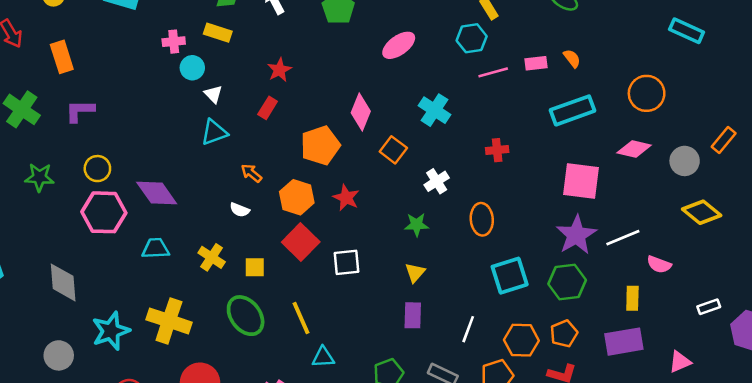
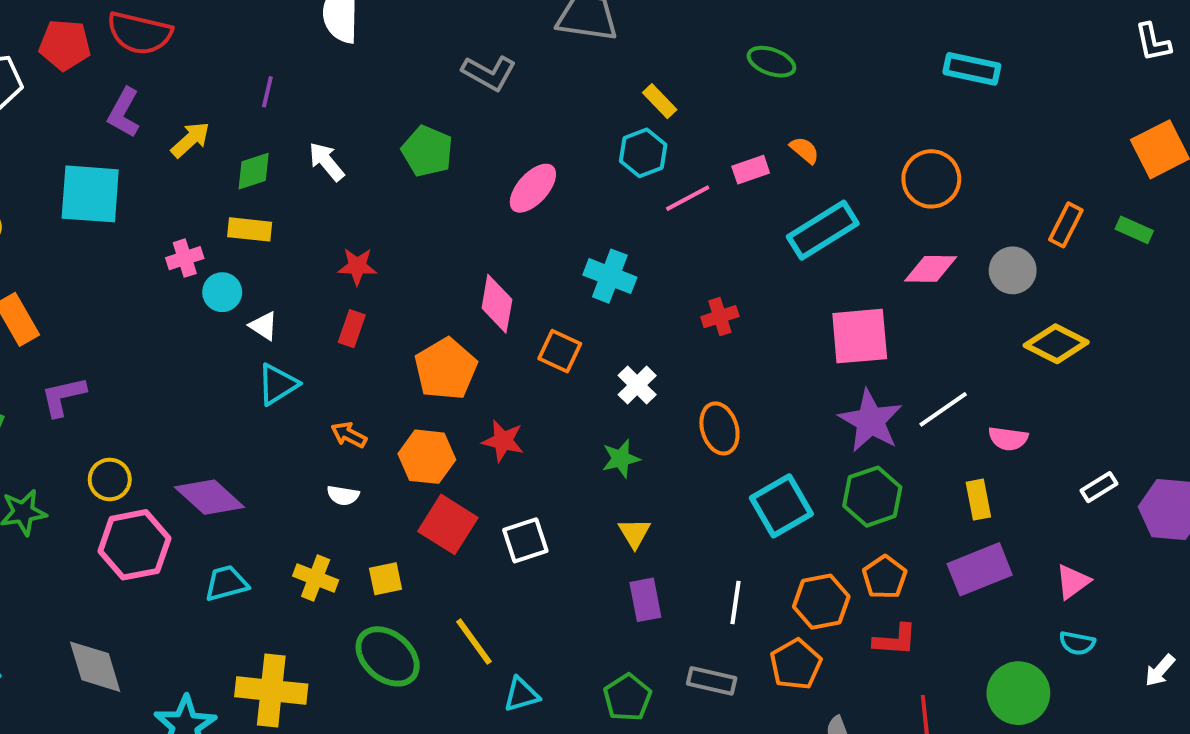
red star: (279, 70) -> (357, 266), turned -30

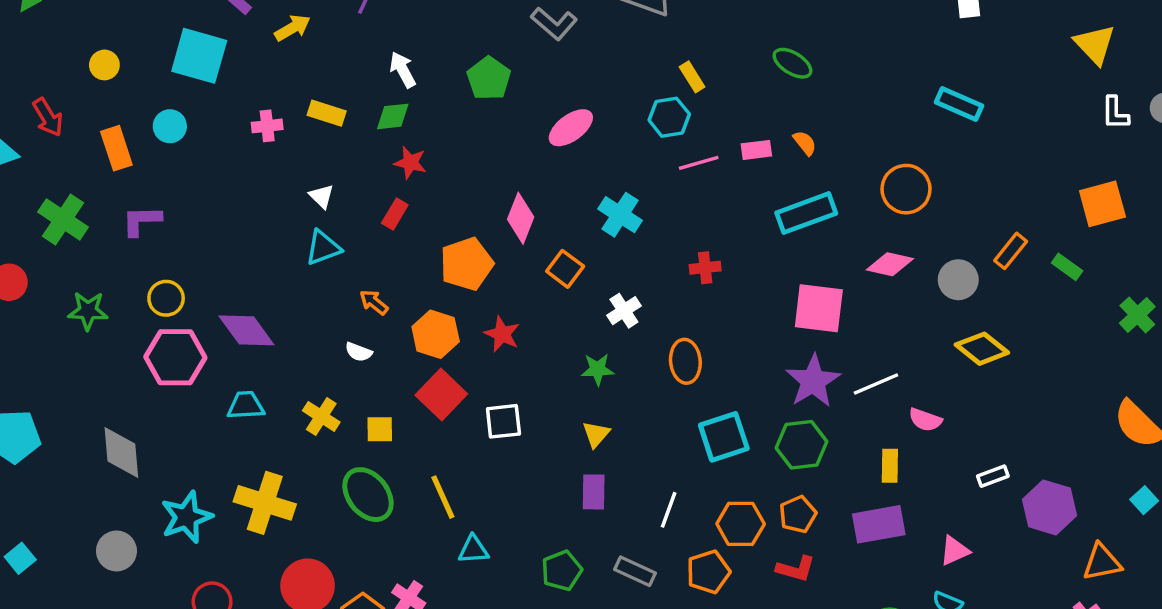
green diamond: (254, 171) -> (393, 116), moved
cyan circle: (222, 292) -> (170, 126), moved

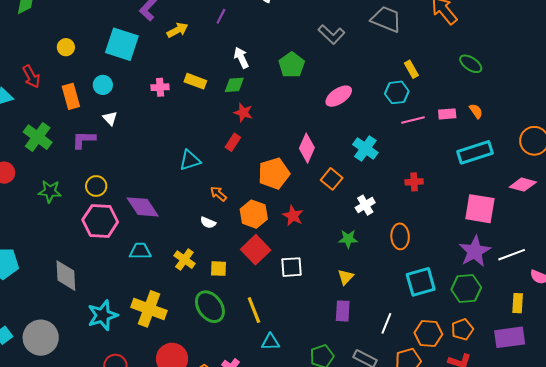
white triangle: (321, 196) -> (110, 118), moved
gray circle: (116, 551) -> (41, 338), moved, size x1.5

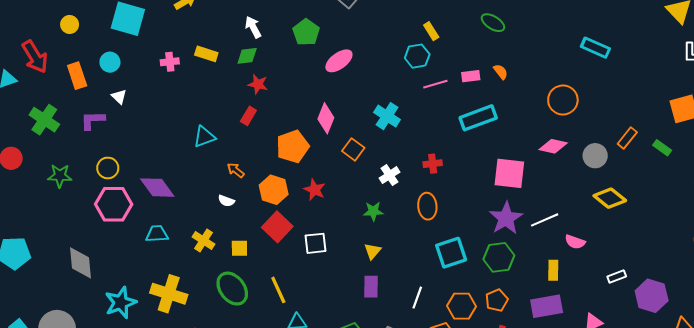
red arrow: (31, 76) -> (35, 57), size x1.4
pink ellipse: (339, 96) -> (339, 61), moved
cyan rectangle: (475, 152) -> (478, 118), moved
red cross: (414, 182) -> (433, 164), moved

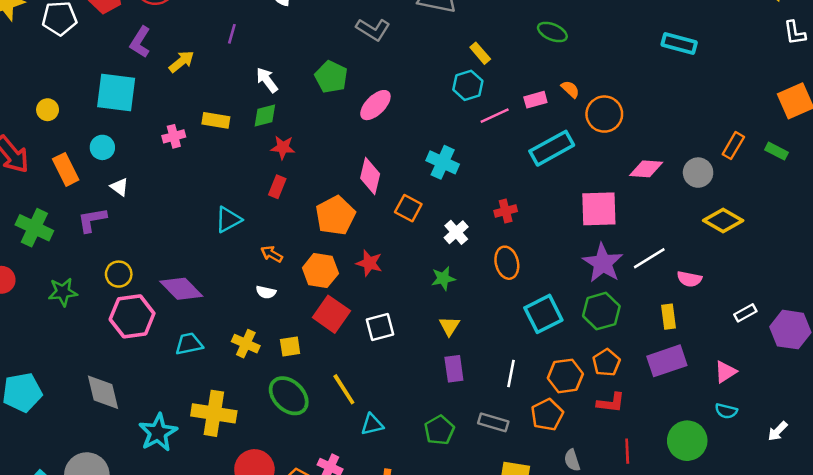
orange circle: (563, 100) -> (604, 114), moved

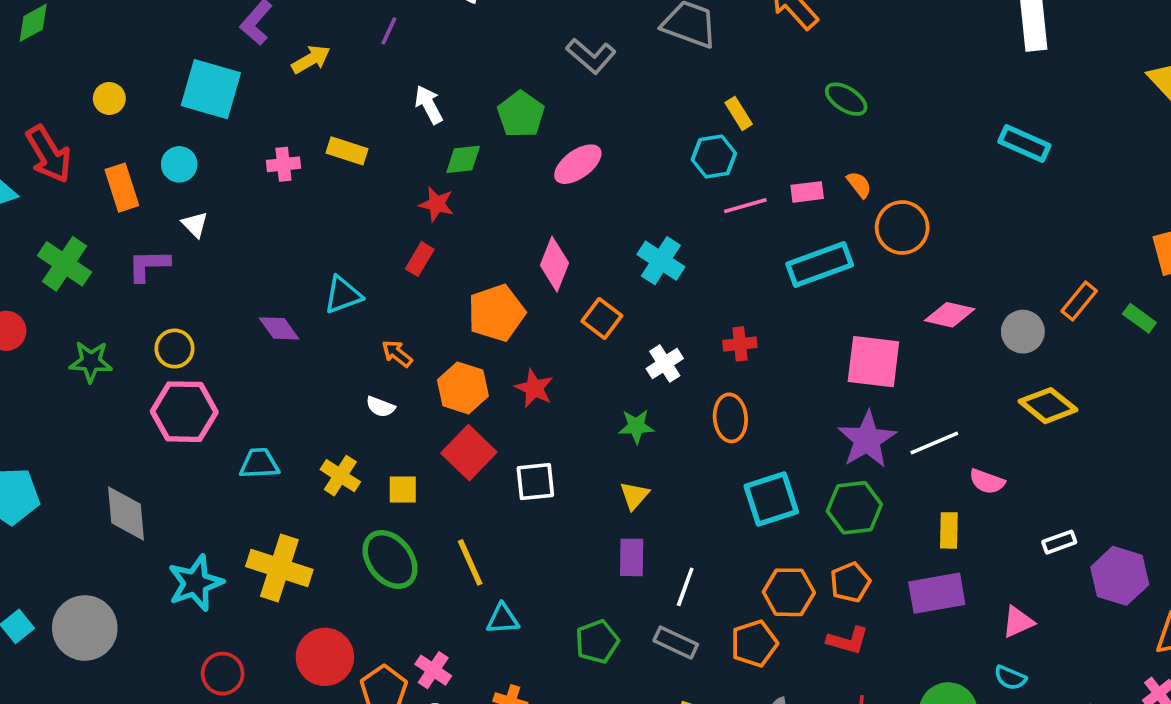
green diamond: (265, 115) -> (463, 159), moved
purple diamond: (181, 289) -> (279, 328), moved, size x0.7
white line: (511, 374) -> (685, 587), moved

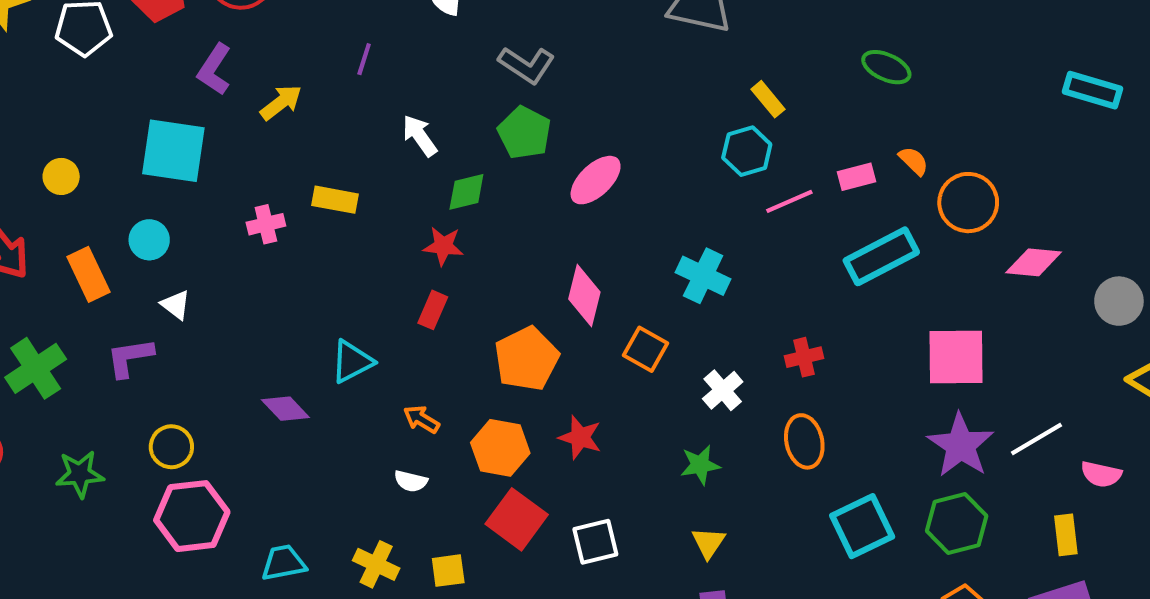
gray L-shape: (591, 56) -> (527, 65), moved
green cross: (65, 264) -> (36, 368), turned 30
pink diamond: (950, 315) -> (1034, 262), moved

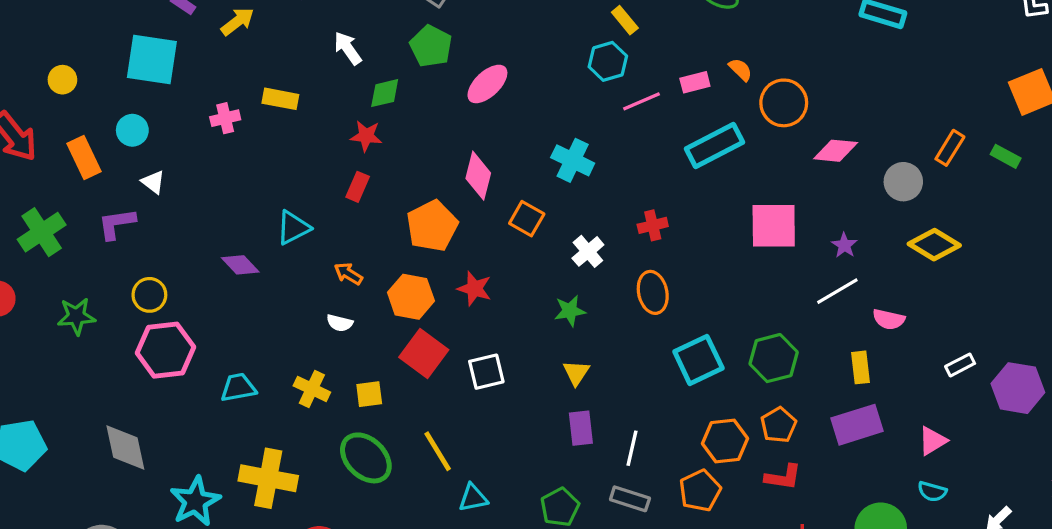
purple star: (961, 445) -> (844, 245), moved, size x0.5

